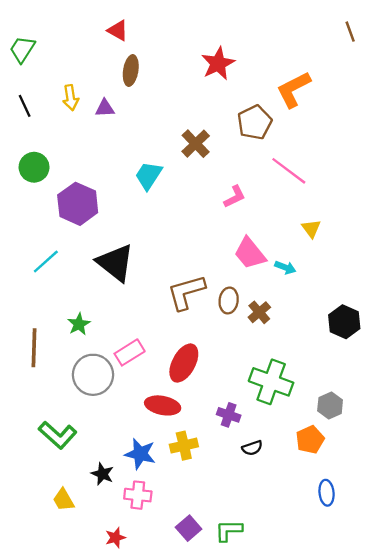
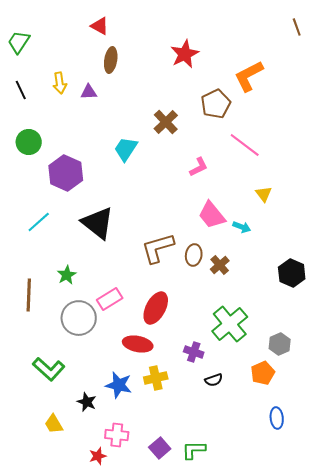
green cross: (271, 382) -> (230, 324), turned 30
pink cross: (138, 495) -> (117, 435), moved

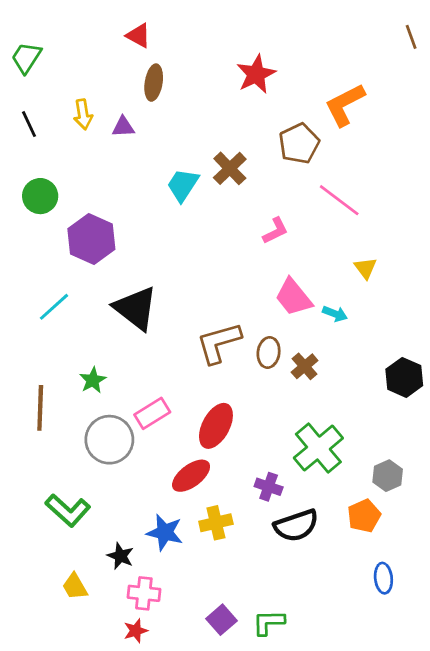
cyan trapezoid: (126, 149) -> (183, 185), moved
red ellipse: (138, 344) -> (191, 476), turned -48
black semicircle: (214, 380) -> (296, 526), size x1.8
pink cross: (117, 435) -> (144, 593), moved

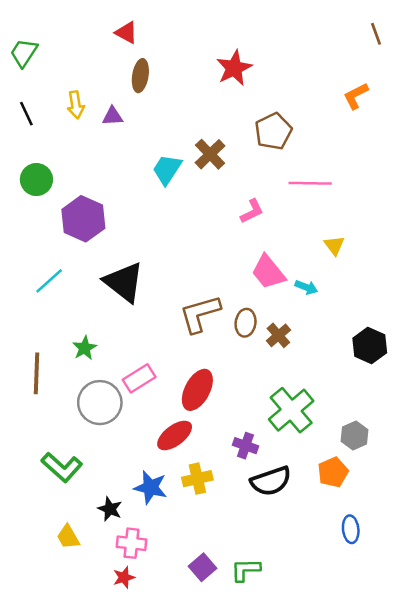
orange L-shape: (345, 105) -> (356, 96), moved, size x0.7
pink line: (339, 200) -> (310, 183), turned -36

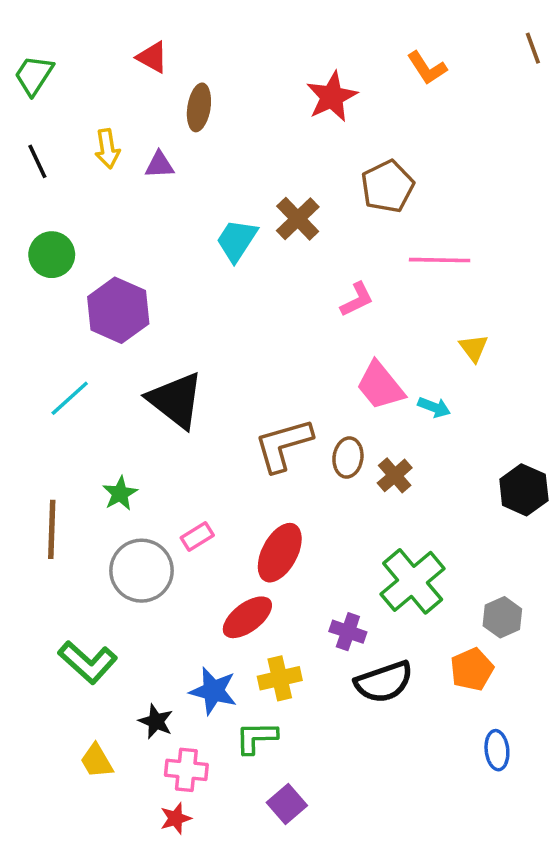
red triangle: (126, 33) -> (152, 57), moved
orange L-shape: (356, 96) -> (427, 68), moved, turned -96
pink rectangle: (139, 378) -> (197, 537), size x0.7
green L-shape: (246, 570) -> (256, 738), moved

